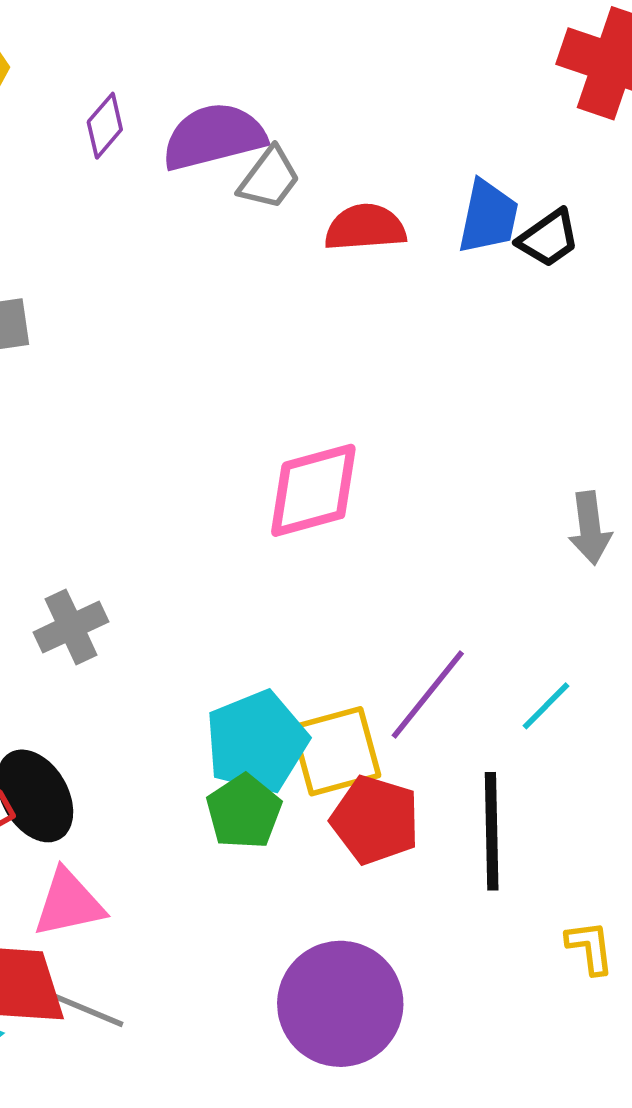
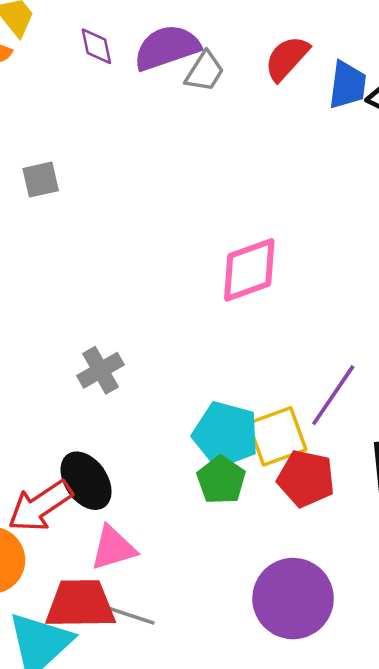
purple diamond: (105, 126) -> (96, 46), turned -48
red semicircle: (365, 227) -> (287, 58), moved, turned -39
cyan pentagon: (257, 742) -> (226, 434), turned -30

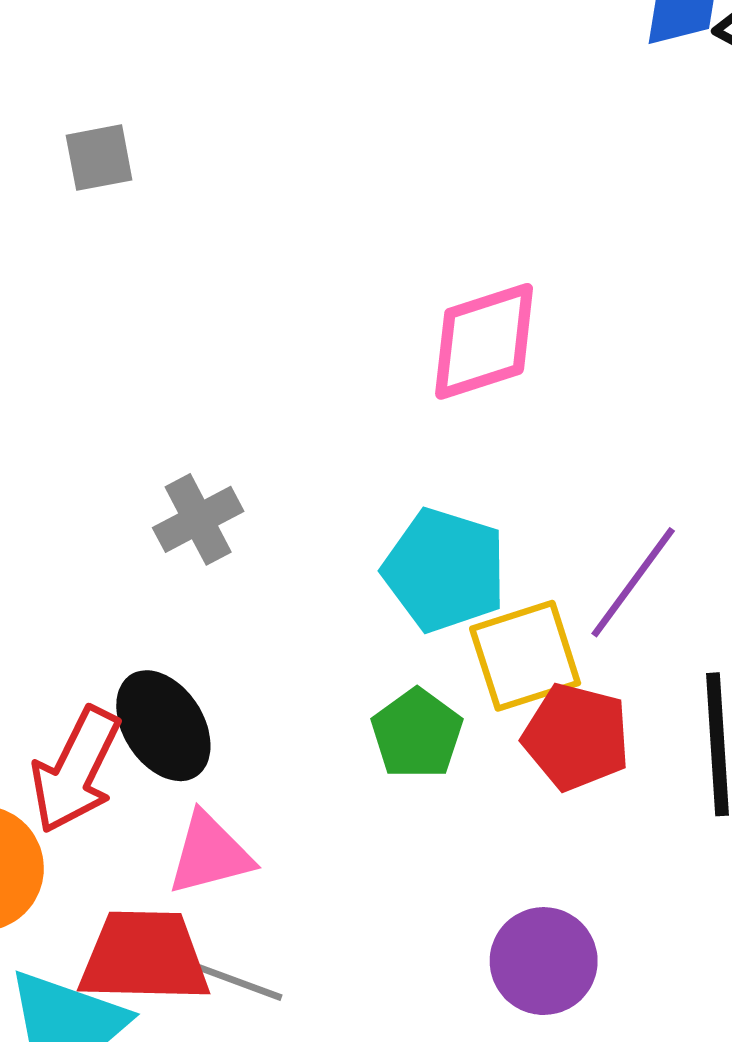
cyan pentagon: (226, 434) -> (445, 570), moved
red arrow: (40, 506) -> (76, 770), turned -32
purple circle: (293, 599) -> (544, 961), size x0.7

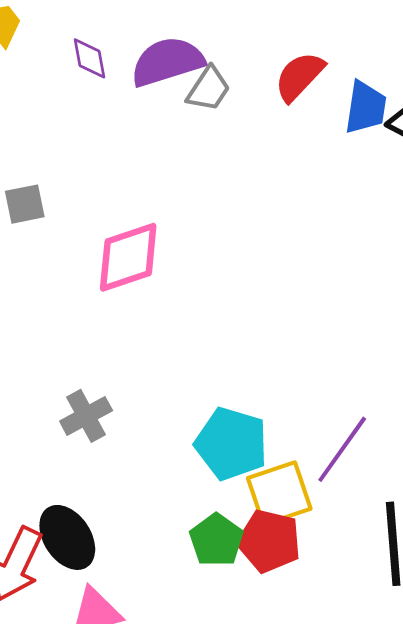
pink diamond: (484, 341) -> (128, 257), moved
red pentagon: (576, 737) -> (269, 541), moved

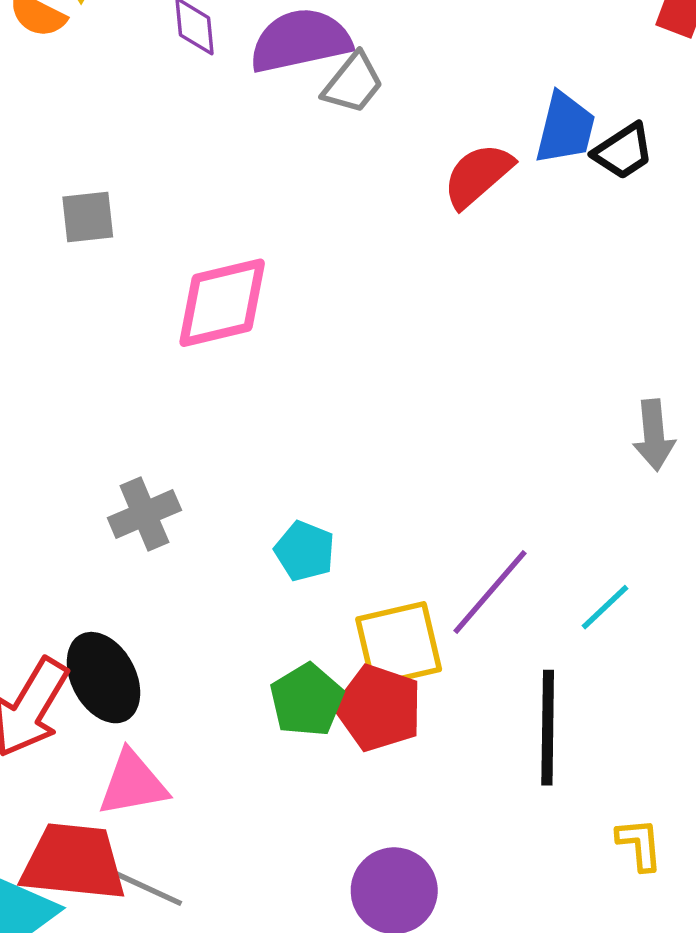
red semicircle: (299, 76) -> (478, 175), moved
cyan pentagon: (231, 444) -> (305, 551), moved, size x0.6

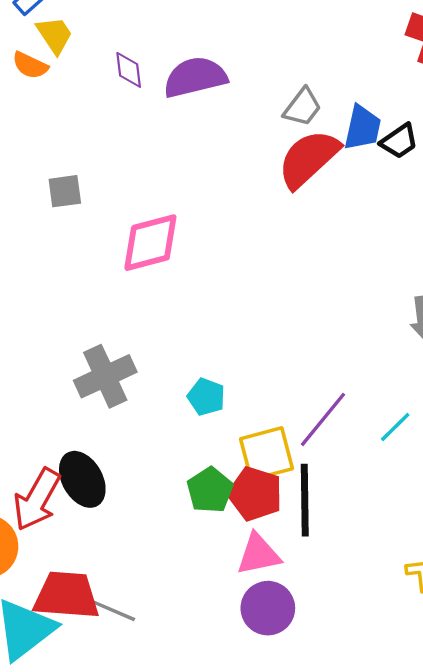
gray trapezoid: (353, 83) -> (302, 107), moved
red semicircle: (478, 175) -> (309, 159), size x1.4
gray cross: (144, 514) -> (105, 376), size x1.4
black line: (548, 728) -> (305, 500), moved
pink triangle: (133, 783) -> (258, 554), moved

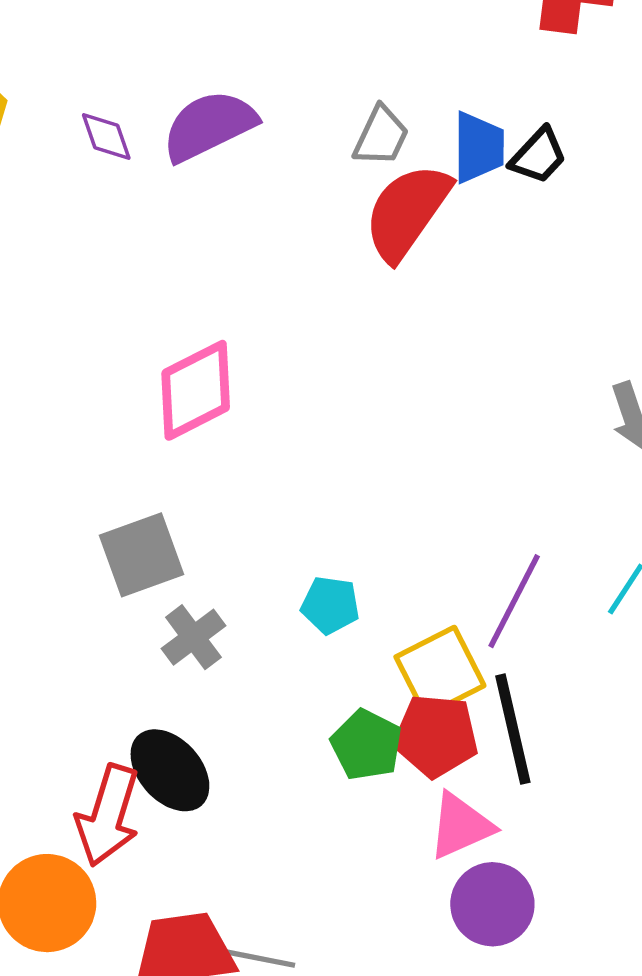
gray square: (65, 191) -> (142, 555), moved, size x1.5
gray cross: (105, 376) -> (193, 637), moved, size x0.7

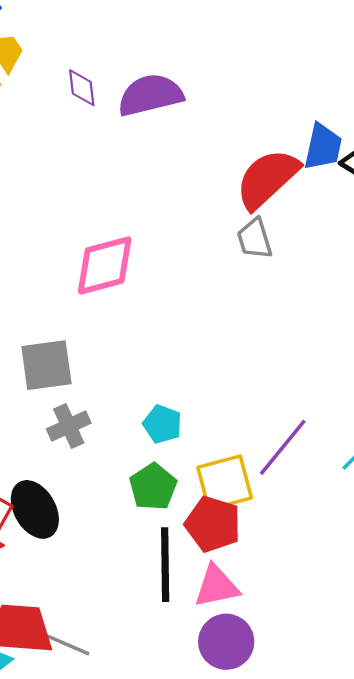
gray trapezoid: (381, 136) -> (255, 239), moved, turned 126
black line: (513, 729) -> (165, 565), moved
green pentagon: (366, 745) -> (153, 487), moved

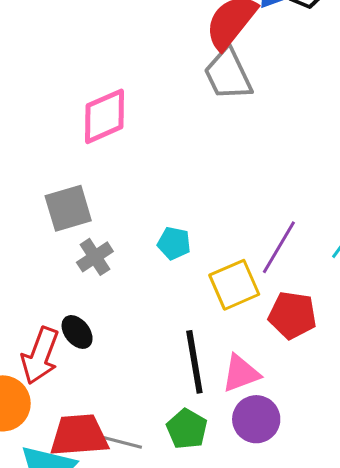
gray trapezoid: (255, 239) -> (228, 74), size x1.5
green pentagon: (153, 487) -> (187, 429), moved
black ellipse: (35, 509) -> (77, 332), size x0.7
red pentagon: (213, 524) -> (292, 315), moved

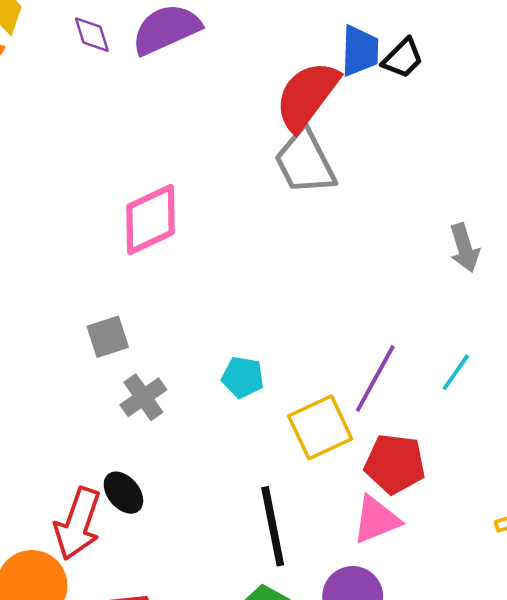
gray square: (68, 208) -> (108, 337), size x0.7
pink triangle: (241, 373) -> (376, 520), moved

